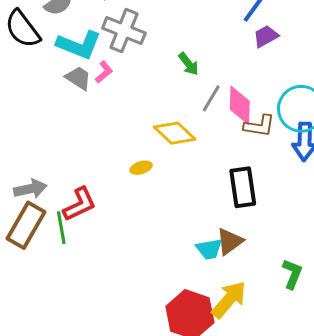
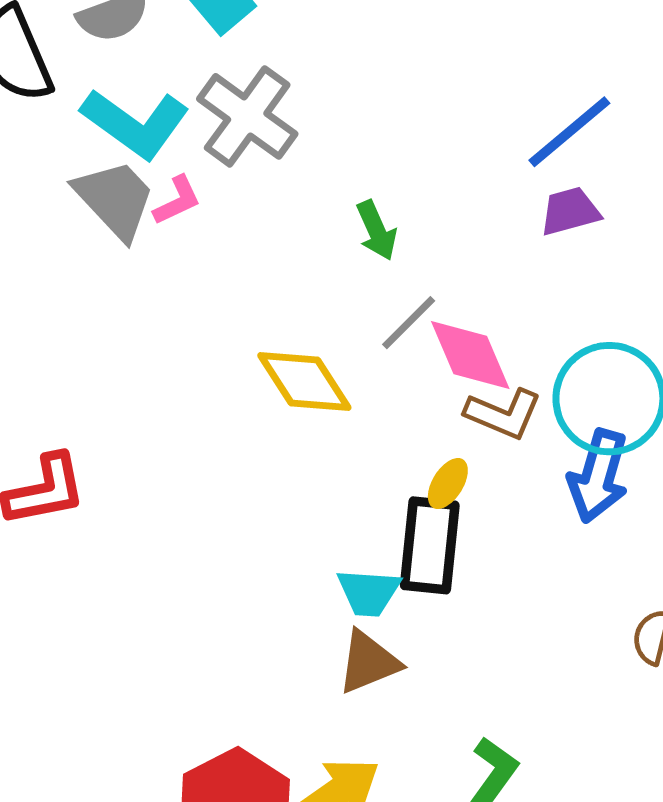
gray trapezoid: (78, 78) -> (115, 199), size x1.4
pink diamond: (240, 105) -> (470, 355), turned -39
yellow ellipse: (141, 168) -> (448, 483), moved, turned -55
cyan trapezoid: (209, 249) -> (369, 592), moved

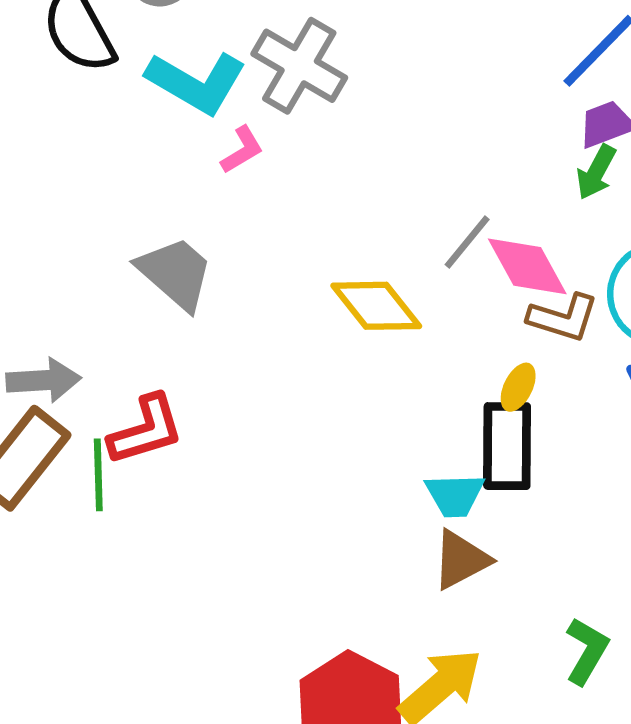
gray trapezoid: (115, 199) -> (175, 273), moved
green arrow: (377, 230) -> (596, 172), moved, turned 58

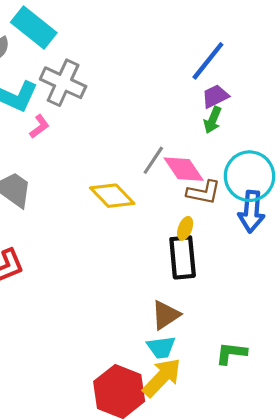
cyan trapezoid: (455, 495) -> (161, 347), moved
green L-shape: (587, 651) -> (231, 353), turned -108

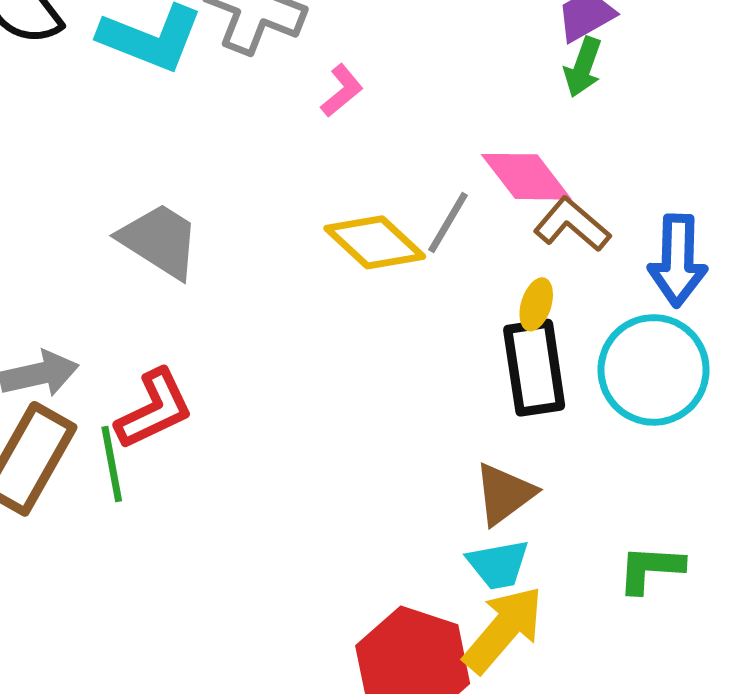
pink L-shape: (39, 126) -> (342, 91), moved
gray line: (153, 160) -> (448, 223), moved
cyan circle: (249, 176) -> (654, 370), moved
brown L-shape: (204, 192) -> (572, 224), turned -148

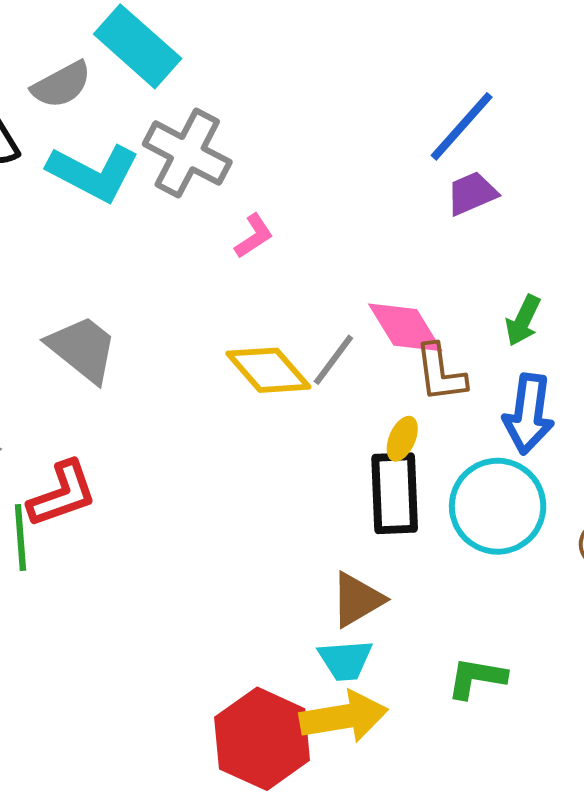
green arrow: (583, 67) -> (523, 321), moved
brown L-shape: (572, 224) -> (440, 373), turned -144
yellow arrow: (503, 629) -> (344, 717), turned 34

